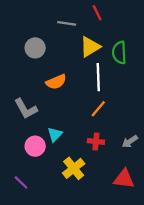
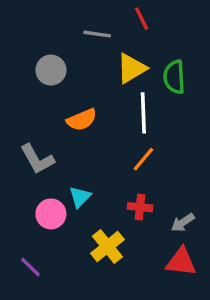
gray arrow: (130, 141) -> (183, 222), moved

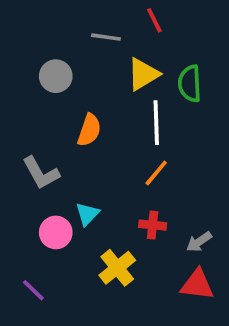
orange semicircle: (82, 120) -> (89, 130), turned -48

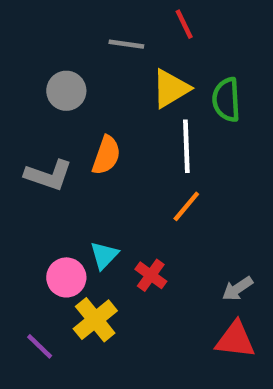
gray L-shape: (41, 173) -> (49, 175), moved, turned -42
red cross: (153, 225) -> (151, 275), moved, turned 30
yellow cross: (117, 268) -> (95, 320), moved

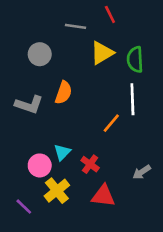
white line: (186, 146) -> (132, 99), moved
red triangle: (235, 340) -> (103, 196), moved

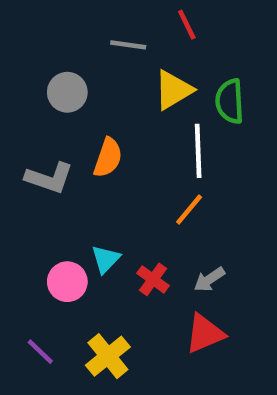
white line: (132, 99) -> (198, 151), moved
gray arrow: (142, 172) -> (209, 279), moved
yellow cross: (57, 191) -> (108, 356), moved
red triangle: (103, 196) -> (205, 334), moved, turned -30

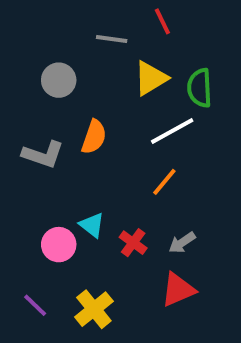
white line: (198, 151) -> (172, 131), turned 63
cyan triangle: (106, 259) -> (92, 225), turned -36

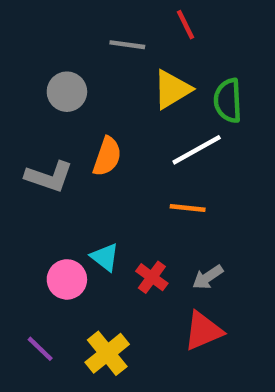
orange line: (164, 182) -> (188, 208), turned 56

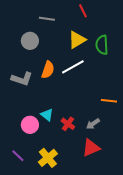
gray line: (127, 45) -> (47, 19), moved
white line: (197, 150) -> (73, 67), moved
orange line: (188, 208) -> (109, 101), moved

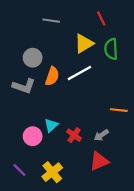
red line: (83, 11) -> (101, 18), moved
gray circle: (30, 41) -> (33, 58), moved
cyan triangle: (47, 115) -> (51, 125), turned 40

